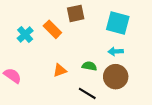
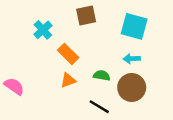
orange rectangle: (52, 29) -> (68, 54), moved
cyan cross: (25, 35) -> (43, 30), moved

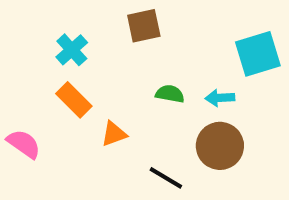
cyan square: (134, 26) -> (258, 54), moved, turned -32
orange rectangle: (68, 54) -> (74, 100), moved
green semicircle: (102, 75) -> (170, 94), moved

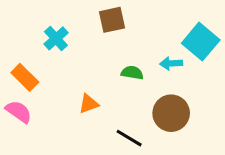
cyan square: (258, 54) -> (201, 42), turned -33
cyan arrow: (220, 98) -> (171, 63), moved
orange rectangle: (74, 100) -> (25, 77), moved

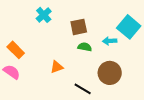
brown square: (112, 20) -> (79, 27), moved
cyan cross: (56, 38) -> (44, 15), moved

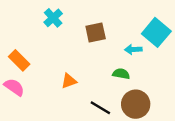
green semicircle: (85, 47) -> (121, 74), moved
brown circle: (110, 73) -> (136, 104), moved

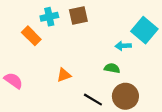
cyan cross: (53, 18) -> (49, 17), turned 30
brown square: (96, 32) -> (78, 16), moved
orange rectangle: (19, 60) -> (31, 36), moved

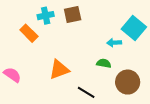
orange triangle: (64, 75) -> (59, 70), size x1.5
brown circle: (125, 96) -> (128, 82), moved

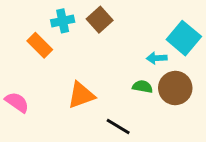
brown square: (73, 15) -> (100, 20), turned -30
brown circle: (128, 82) -> (175, 88), moved

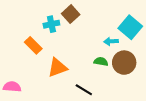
cyan cross: (63, 21) -> (51, 24), moved
orange rectangle: (40, 45) -> (33, 45), moved
pink semicircle: (17, 102) -> (12, 87), moved, turned -30

